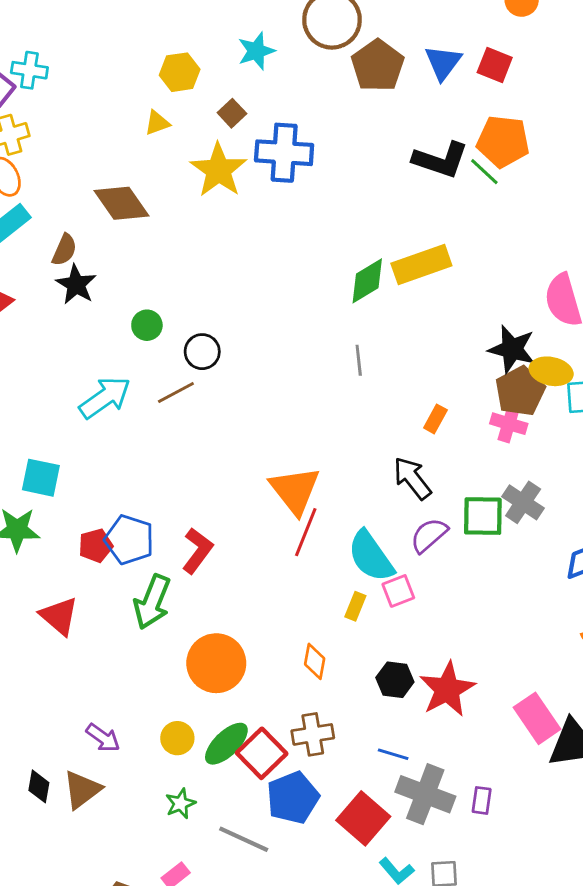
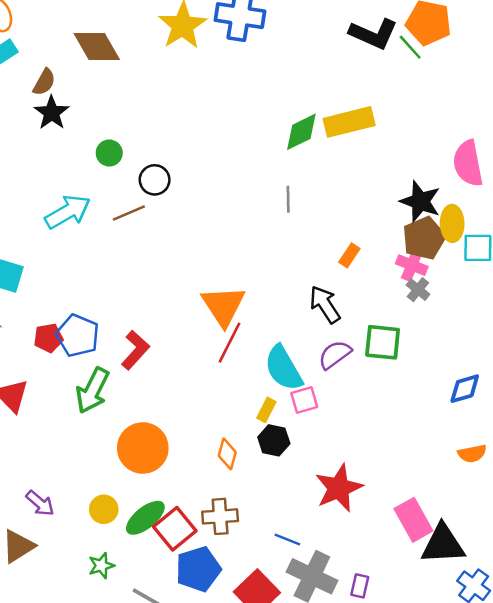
yellow ellipse: (551, 371) -> (452, 223), turned 72
gray cross: (523, 502) -> (418, 290), moved, size x0.7
black hexagon: (395, 680) -> (274, 440), moved

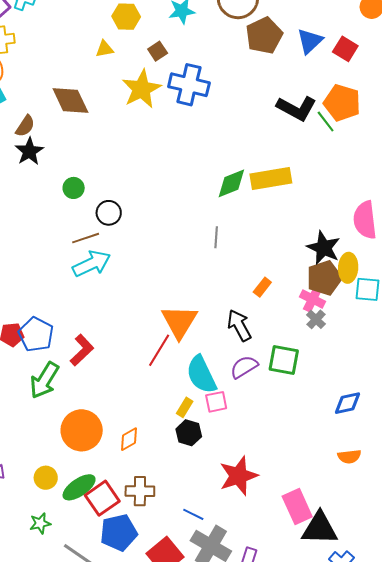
cyan arrow: (68, 212) -> (92, 264), moved
orange triangle: (223, 306) -> (179, 322), moved
orange diamond: (227, 454) -> (129, 439), moved, turned 40

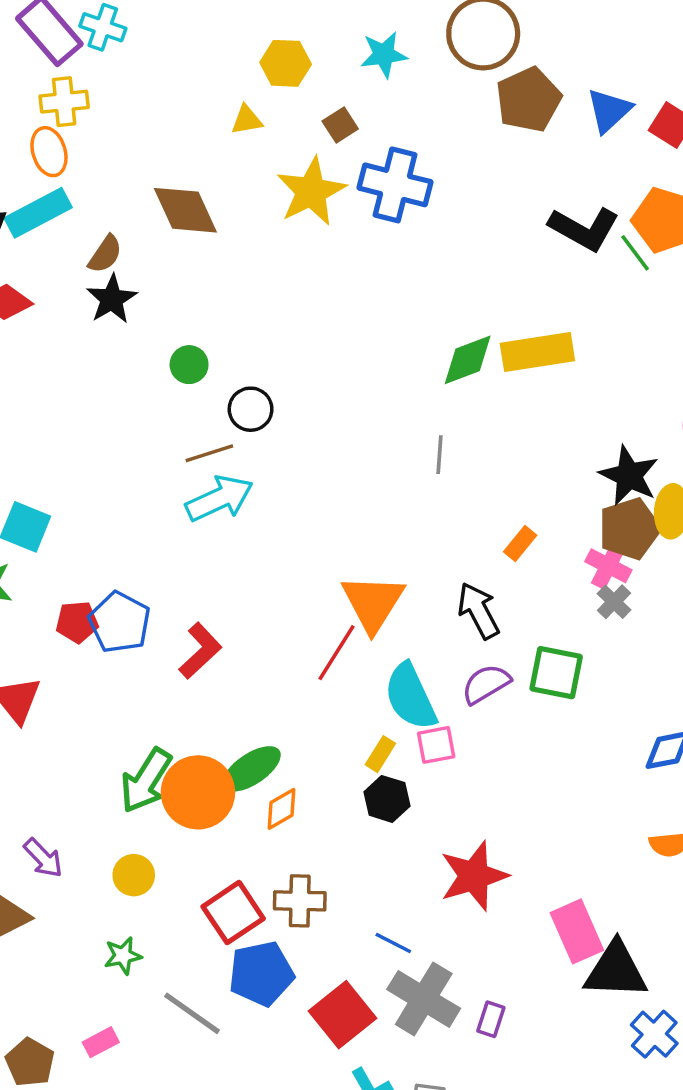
green arrow: (44, 380) -> (146, 781), moved
green ellipse: (79, 487) -> (251, 769), moved

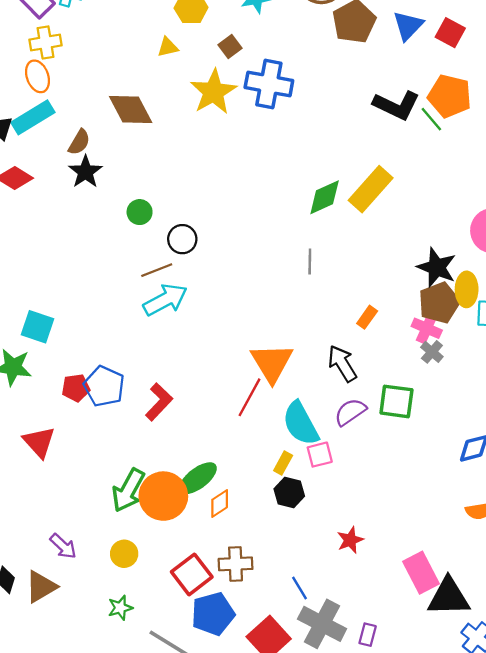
yellow rectangle: (537, 352) -> (371, 189), turned -36
red star: (474, 876) -> (350, 540), size x0.6
blue line: (393, 943) -> (300, 588), turned 35

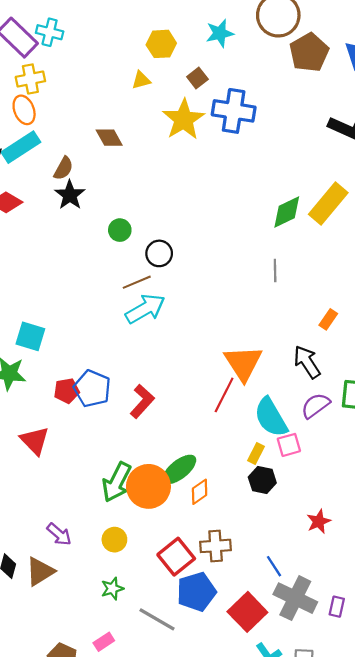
brown diamond: (131, 110) -> (109, 138), size x0.7

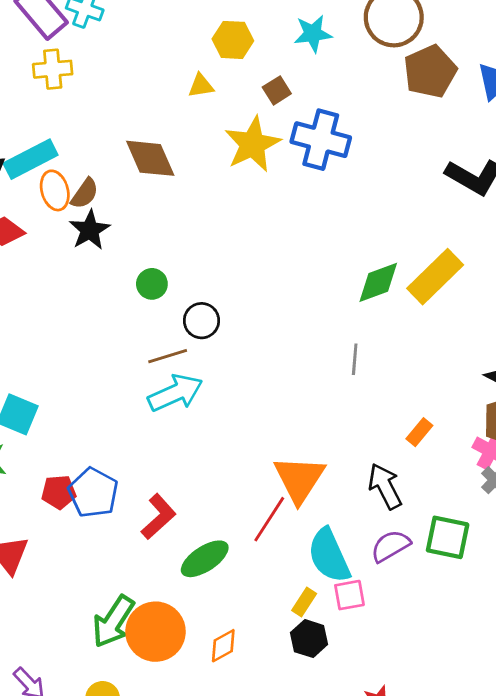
orange ellipse: (24, 110) -> (55, 190), moved
brown diamond: (109, 138) -> (150, 158), size x1.4
green ellipse: (179, 469) -> (205, 559), moved

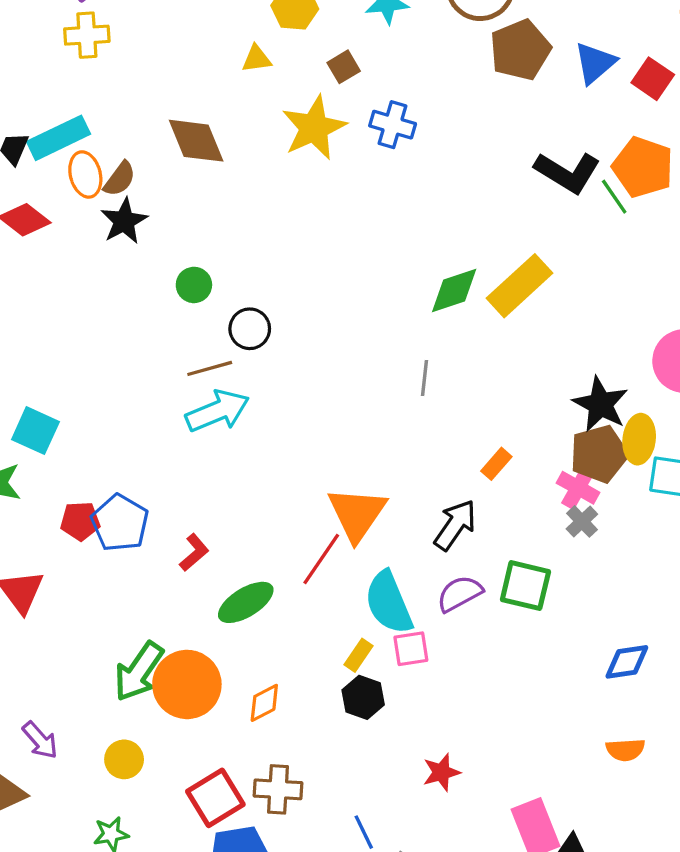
blue cross: (321, 140) -> (393, 125), size x0.7
black arrow: (385, 486) -> (455, 525), turned 60
red L-shape: (159, 517) -> (194, 552), size x0.7

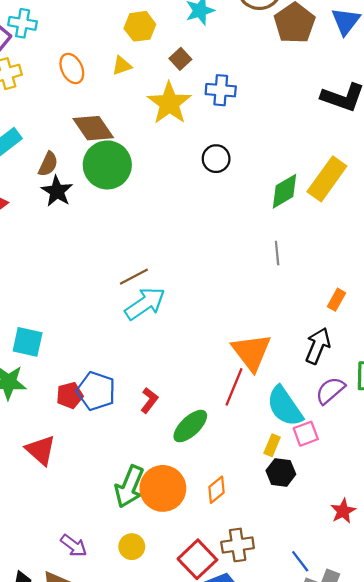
orange ellipse: (85, 174) -> (72, 68), moved
green circle: (194, 285) -> (107, 165), moved, size x2.0
black circle: (250, 329) -> (216, 159), moved

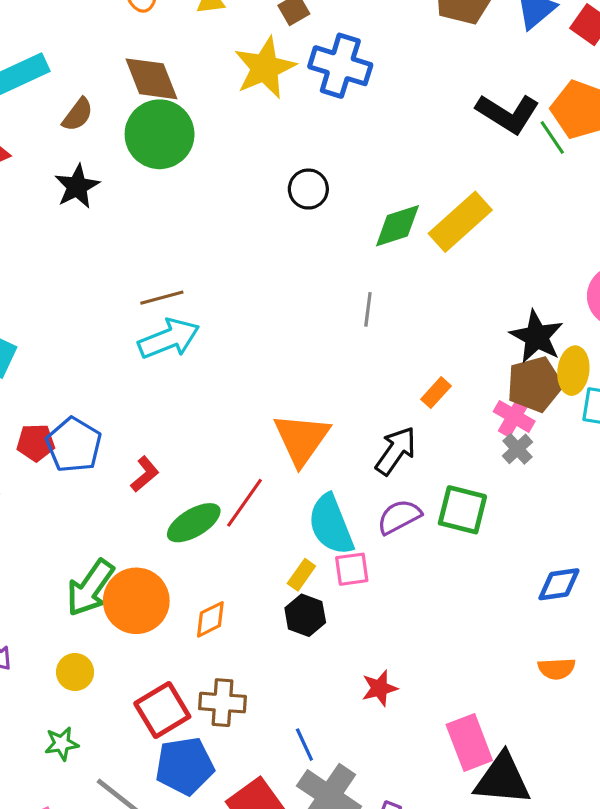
blue cross: (221, 90) -> (340, 66), size x1.4
black circle: (216, 159) -> (308, 189), moved
black star: (57, 191) -> (77, 186), moved
red line: (234, 387) -> (245, 503), moved

